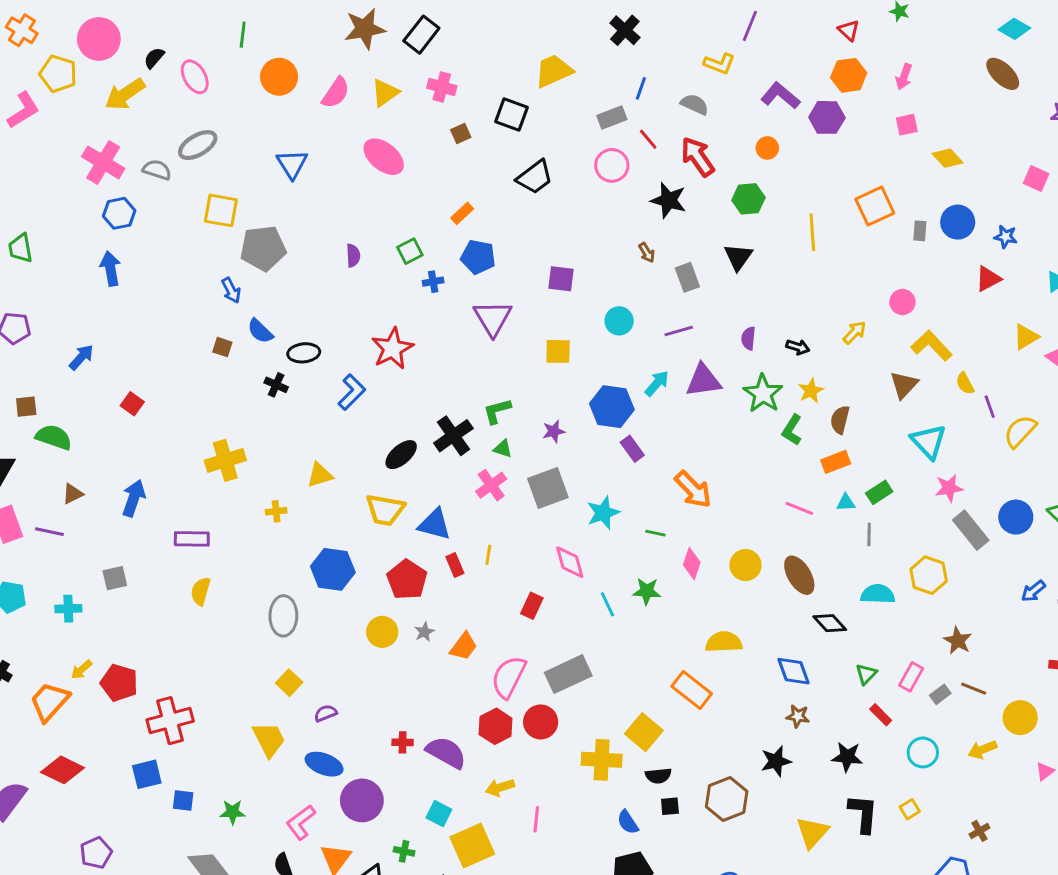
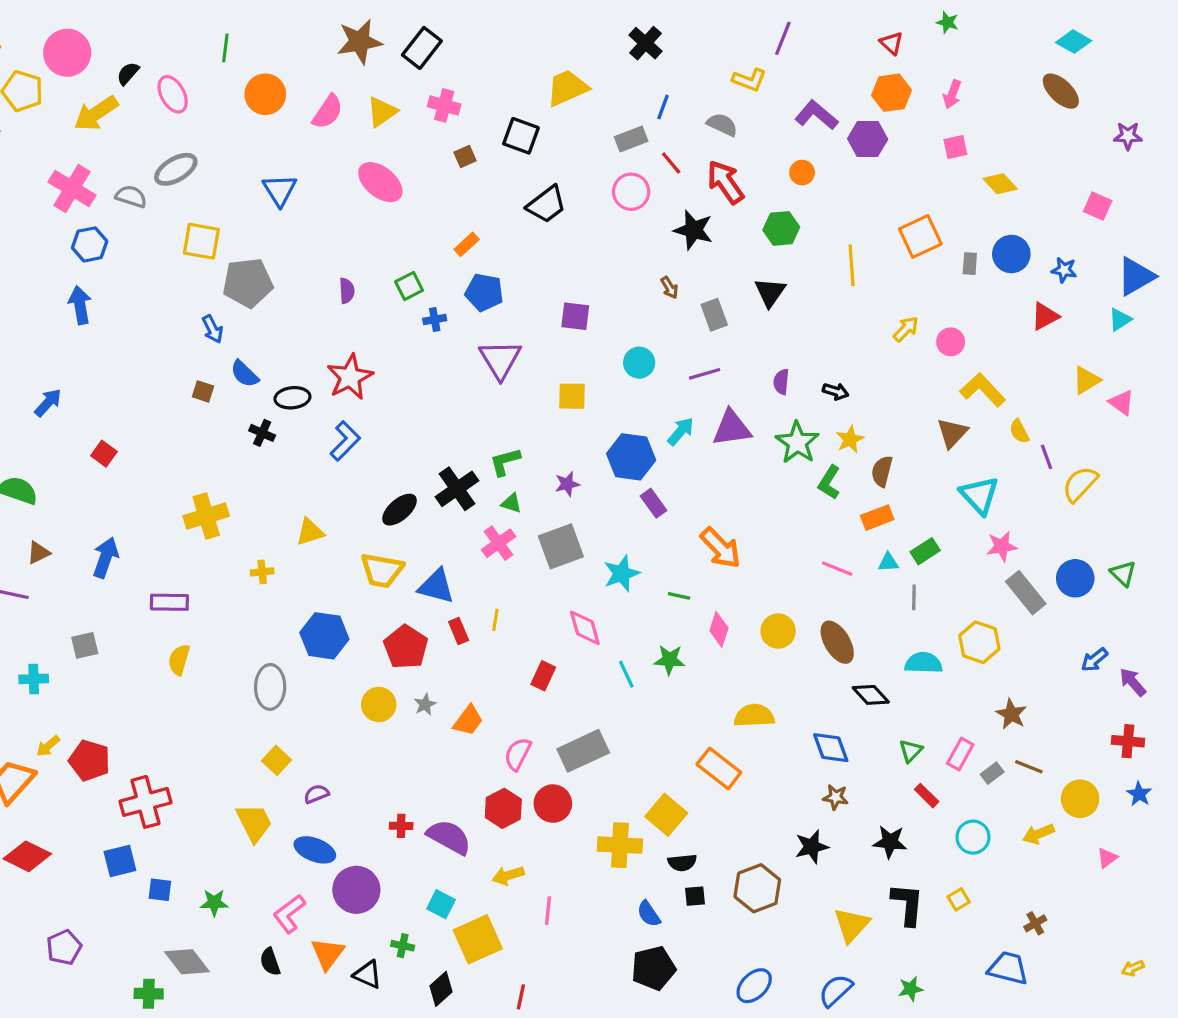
yellow arrow: (855, 333) -> (906, 329), moved
red star: (392, 349) -> (350, 377), moved
pink semicircle: (509, 677) -> (518, 754), size x0.7

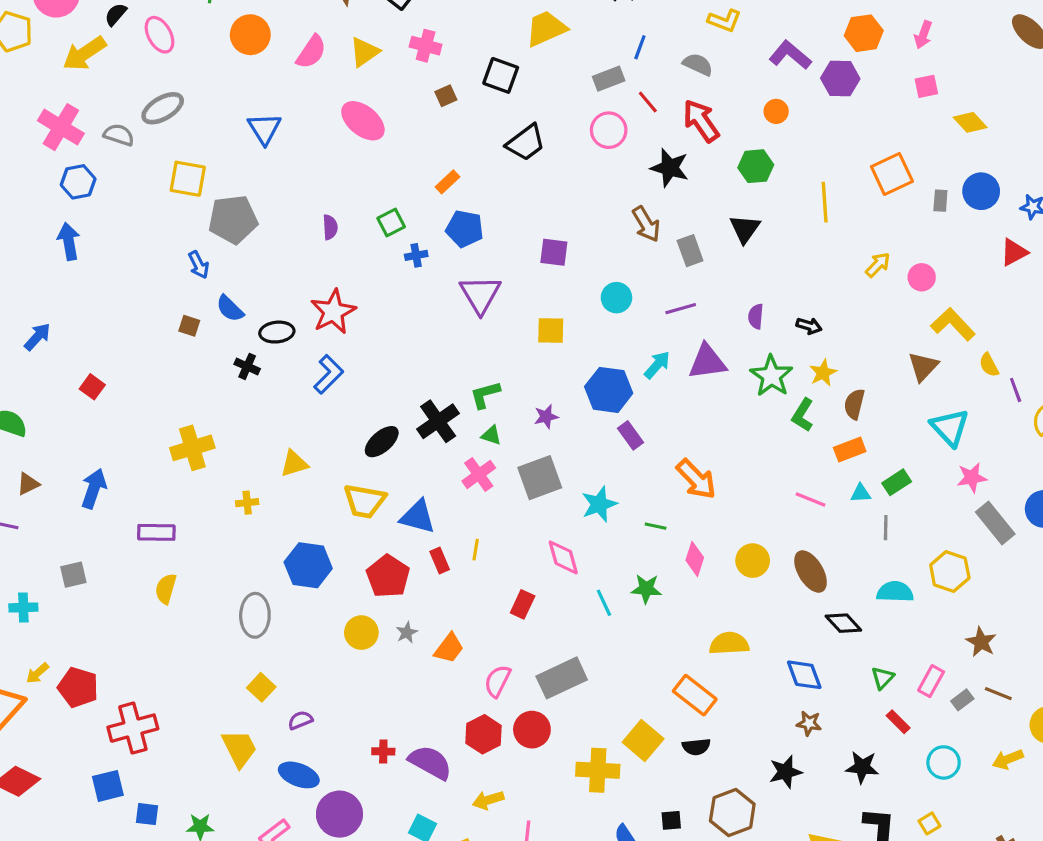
brown arrow: (669, 288) -> (646, 224), size x1.6
black semicircle: (682, 863) -> (696, 747), moved

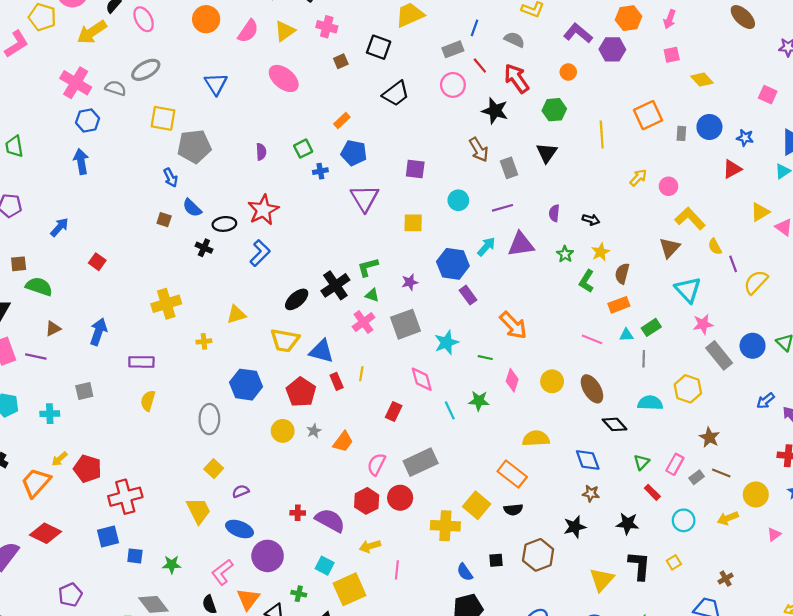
green star: (771, 376) -> (565, 254), size x0.6

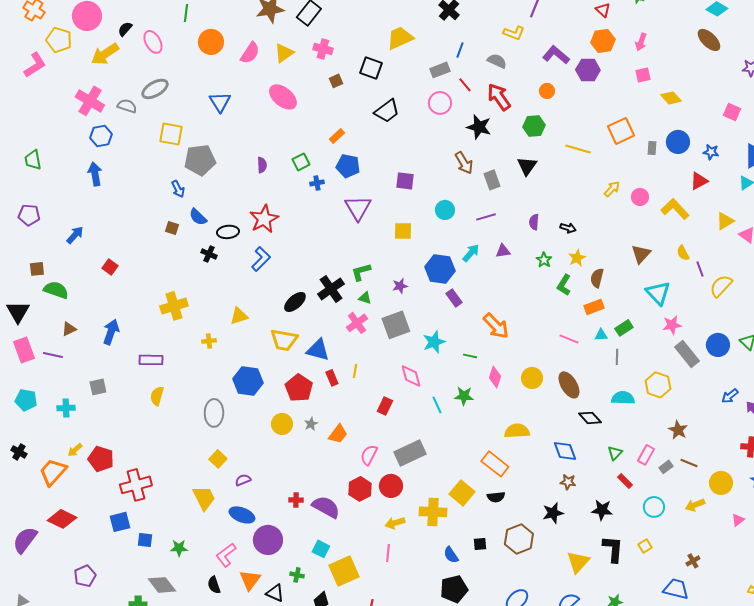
yellow line: (602, 135) -> (578, 149), turned -70
yellow L-shape: (690, 219) -> (675, 209), moved
purple triangle: (521, 244) -> (503, 251), size x0.6
yellow arrow: (370, 546) -> (395, 523), moved

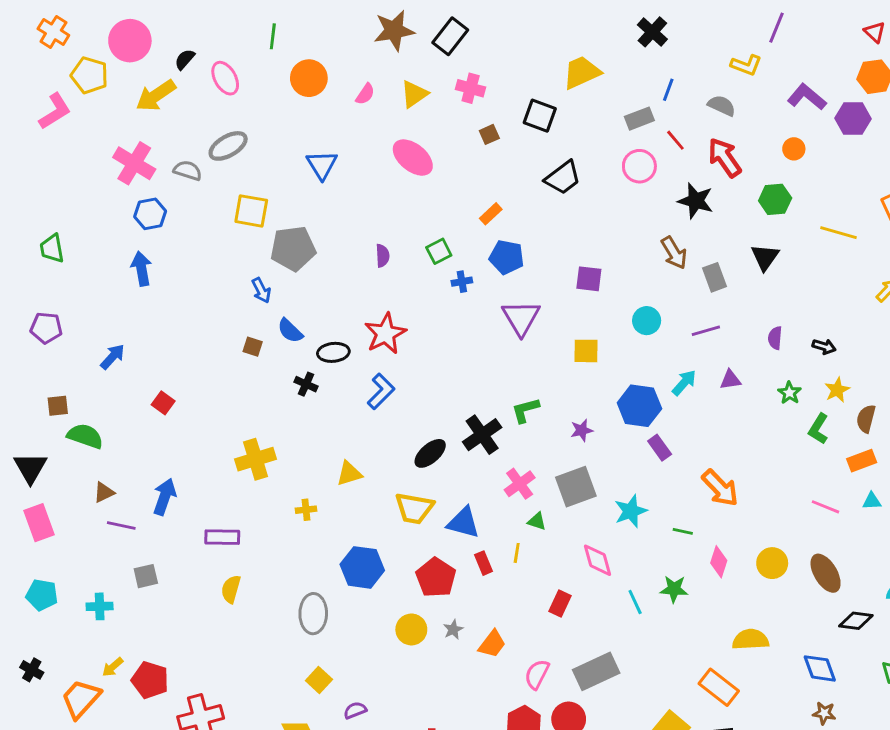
pink semicircle: (250, 53) -> (365, 94), size x0.7
green triangle: (365, 298) -> (537, 521), moved
purple line: (53, 355) -> (121, 526), moved
black diamond: (590, 418) -> (856, 621), turned -40

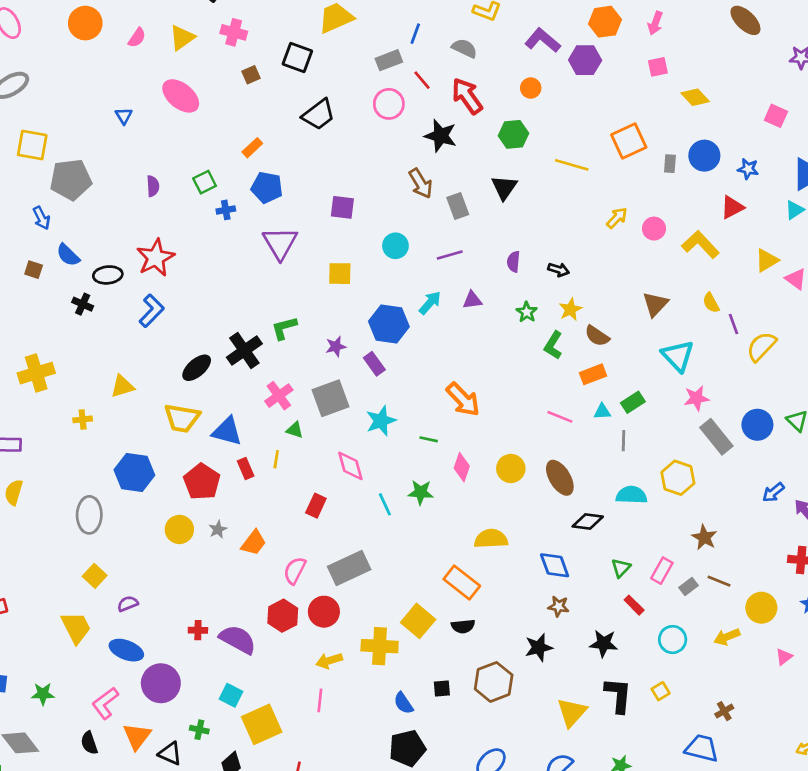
blue triangle: (322, 165) -> (124, 116), moved, size x0.6
brown semicircle: (866, 419) -> (597, 336), turned -70
purple rectangle: (660, 448) -> (374, 364), moved

